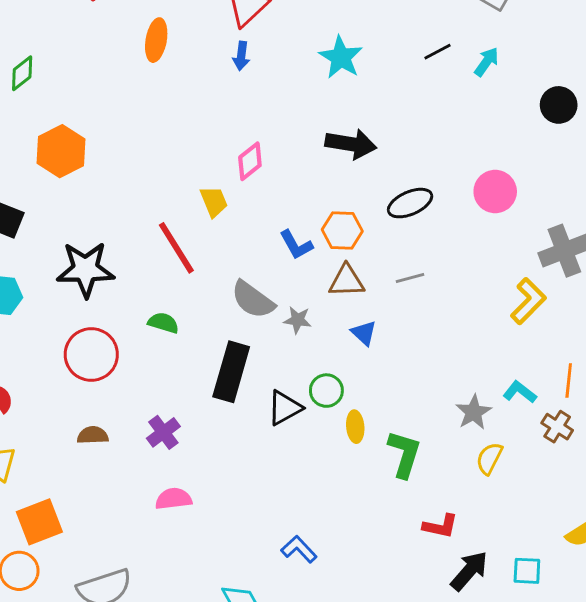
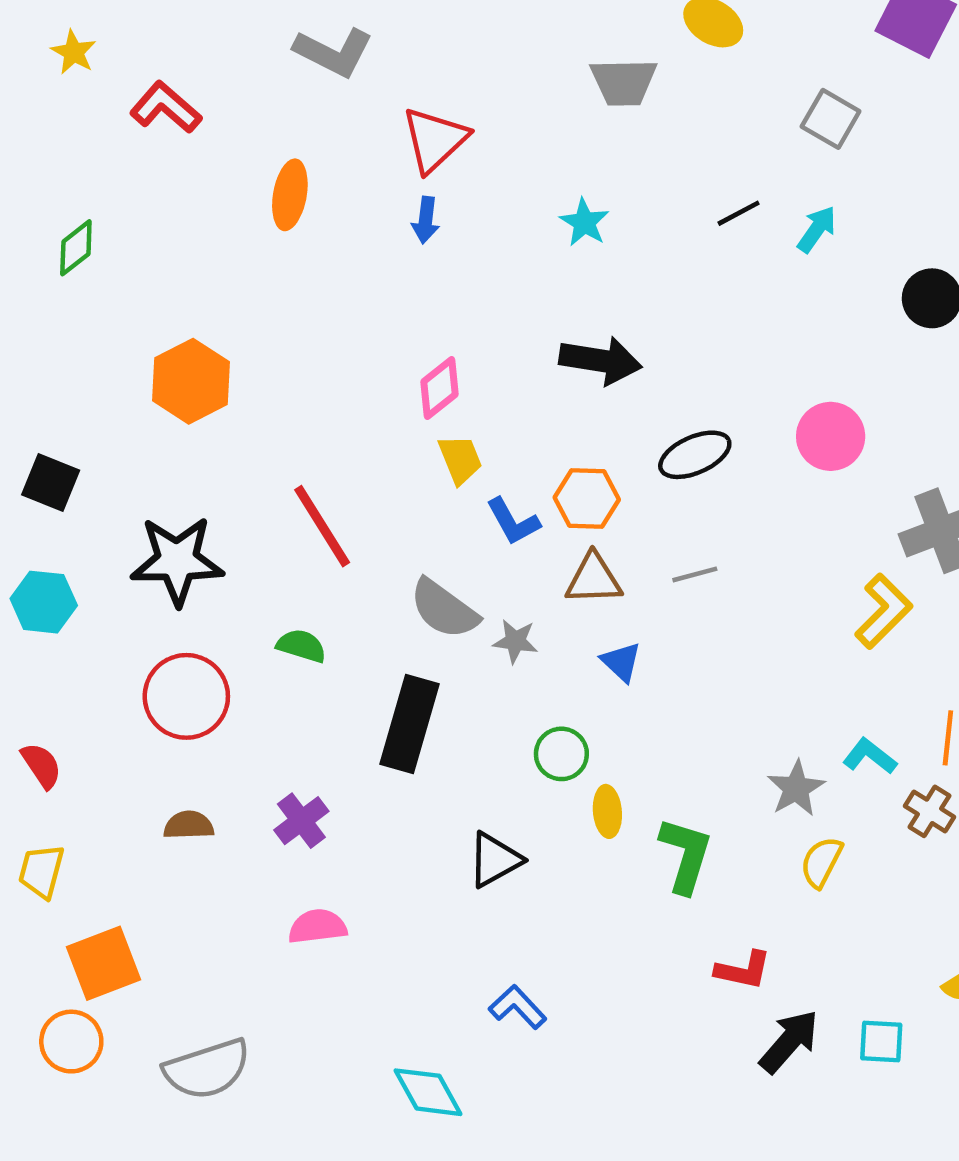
cyan star: (341, 57) -> (584, 222), size x0.7
orange hexagon: (61, 151) -> (191, 381), moved
yellow trapezoid: (214, 202) -> (460, 459), moved
black triangle: (285, 408) -> (495, 860), moved

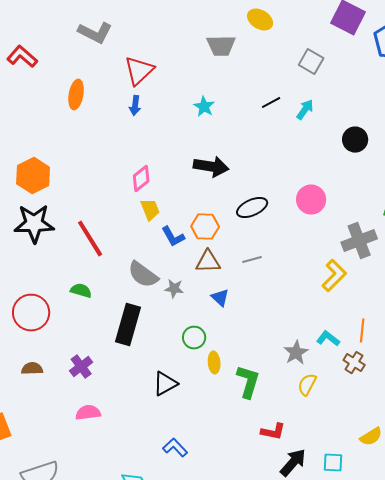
black star: (177, 561) -> (34, 224), moved

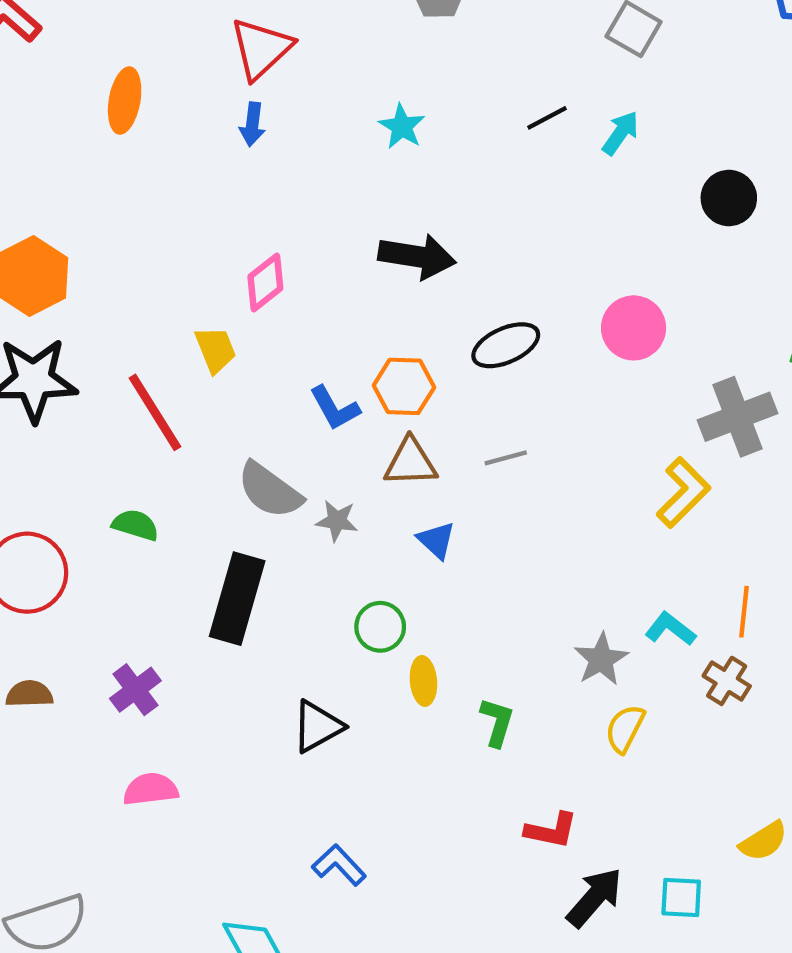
yellow trapezoid: (150, 210) -> (216, 350), moved
green L-shape: (248, 382) -> (497, 722), size x0.7

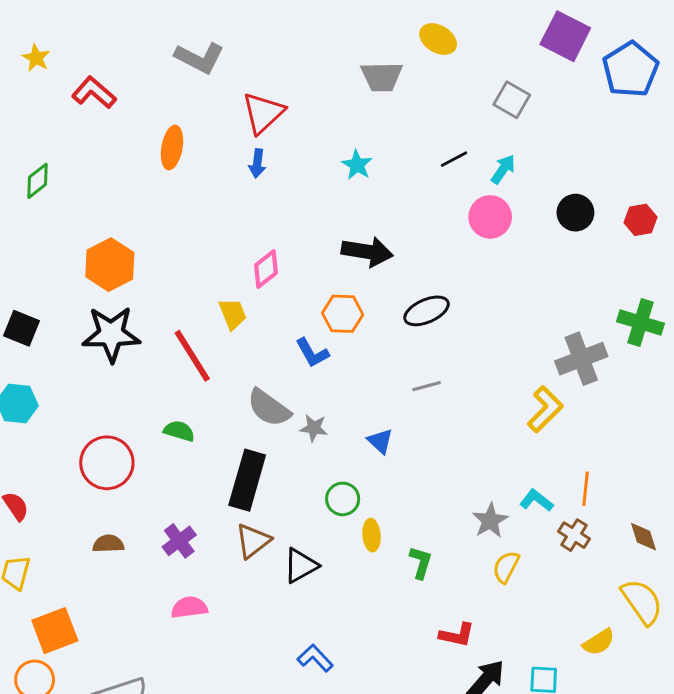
pink circle: (634, 328) -> (490, 217), moved
orange hexagon: (404, 386) -> (343, 314), moved
brown triangle: (410, 462) -> (253, 541), moved, turned -36

